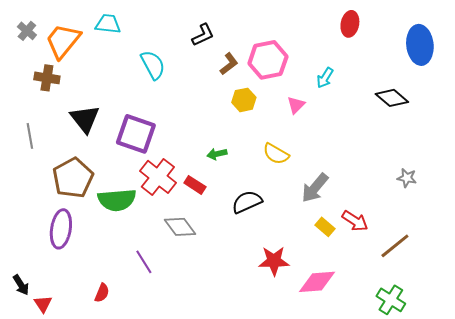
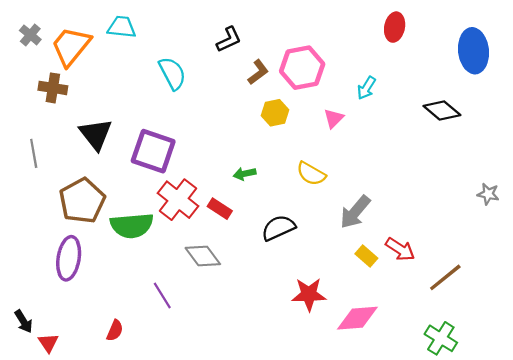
gray star: (407, 178) -> (488, 194), moved

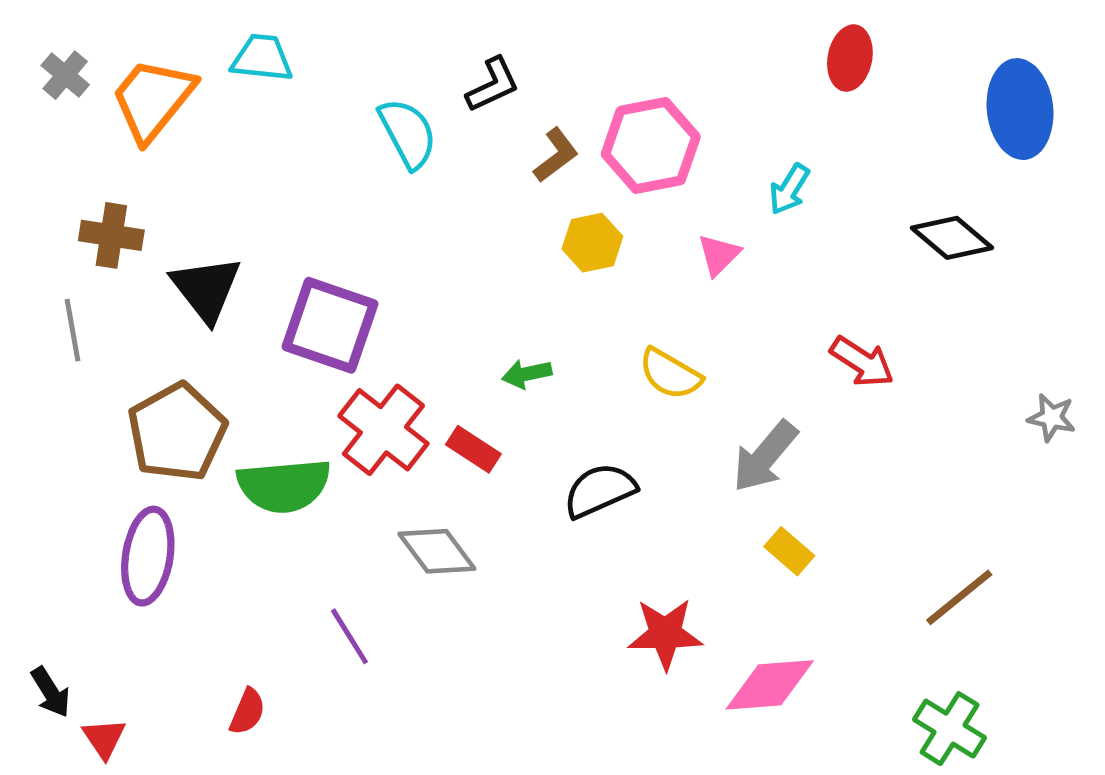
cyan semicircle: (172, 73) -> (408, 133), moved
brown cross: (53, 88) -> (111, 235), moved
red arrow: (400, 249) -> (862, 362), moved

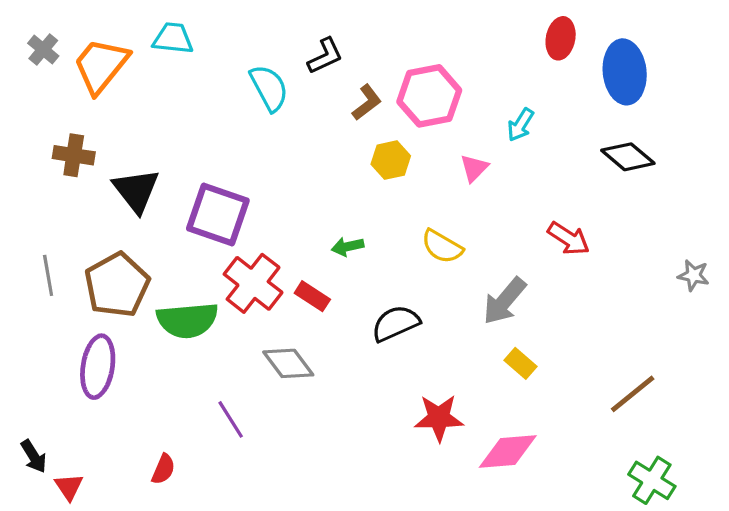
blue ellipse: (1020, 109) -> (625, 72), moved
gray line: (72, 330) -> (48, 275), moved
green cross: (950, 729) -> (652, 480), moved

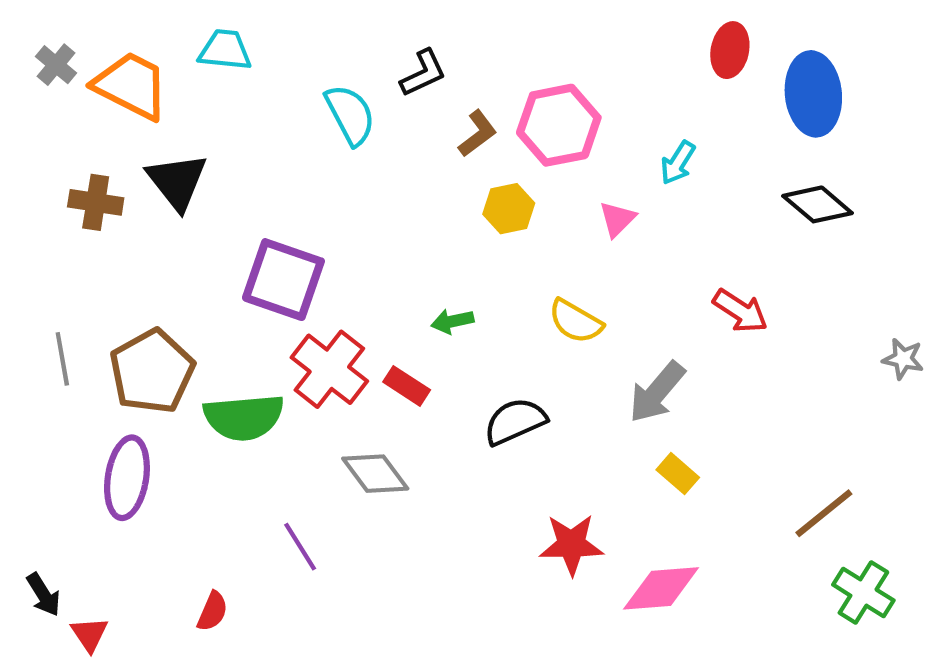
orange trapezoid: (101, 66) -> (131, 86), turned 78
black triangle: (136, 190) -> (177, 182), moved
green cross: (652, 480) -> (863, 593), moved

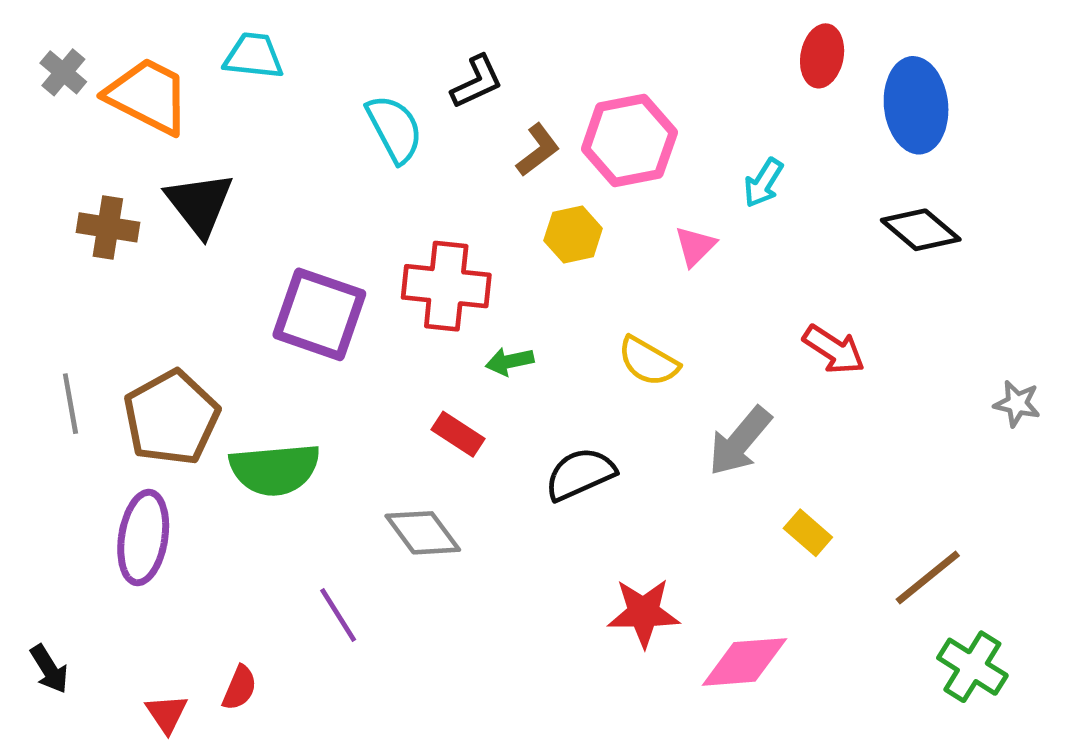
red cross: (329, 369) -> (446, 286), moved, turned -32
yellow rectangle: (678, 474) -> (808, 533), moved
red triangle: (89, 634) -> (167, 714), moved

